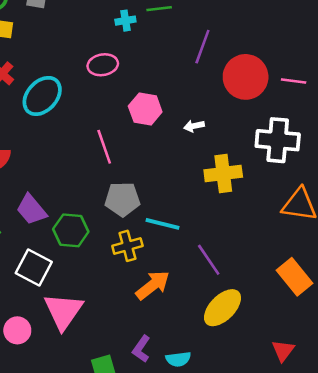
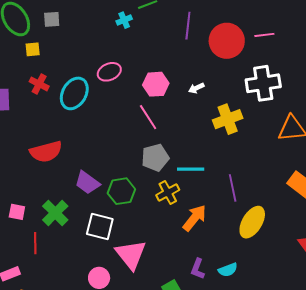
pink ellipse: (103, 65) -> (109, 72), moved
pink line: (104, 147) -> (148, 117), moved
purple line: (209, 260) -> (233, 188), turned 36

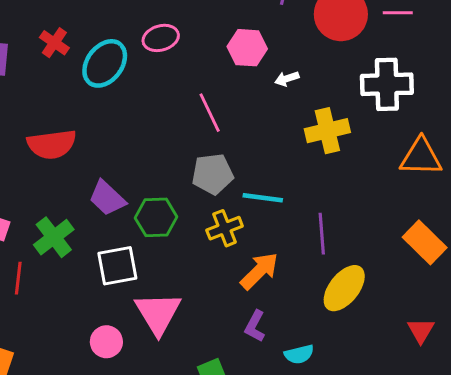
pink hexagon: (156, 84) -> (247, 48), moved
white square: (100, 227) -> (117, 266), turned -32
purple L-shape: (198, 269) -> (255, 326), moved

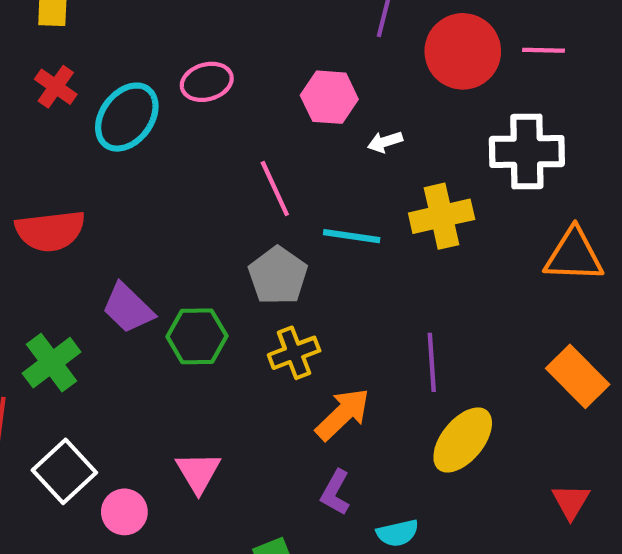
gray pentagon: (213, 174) -> (278, 276), turned -30
cyan line: (263, 198) -> (352, 236), moved
white square: (117, 266) -> (64, 471), moved, turned -33
pink triangle: (158, 313) -> (198, 472), size x0.7

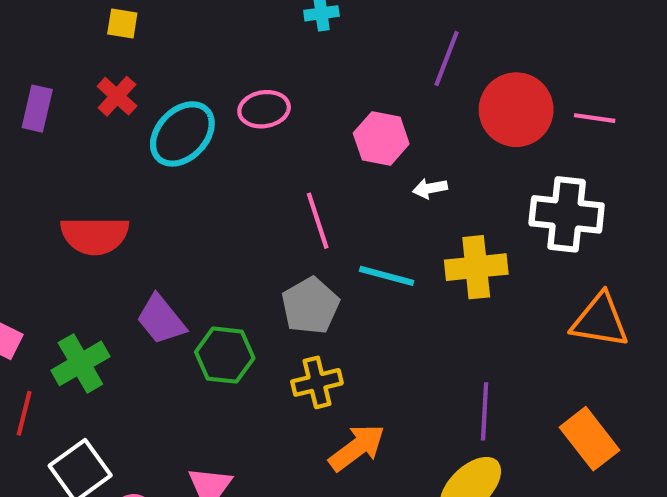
purple line: (432, 362) -> (485, 411), moved

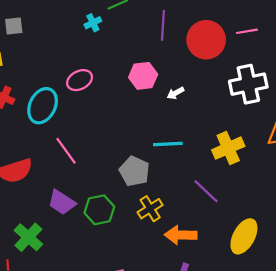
pink line: (318, 221) -> (66, 151), moved
yellow cross: (476, 267) -> (228, 148), moved
purple line: (485, 411) -> (206, 191), moved, turned -32
orange arrow: (357, 448) -> (181, 235), turned -124

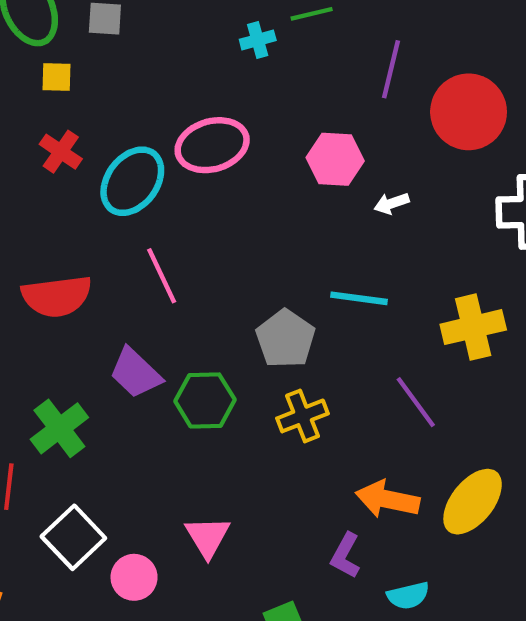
pink ellipse: (80, 80) -> (212, 145), size x1.4
orange arrow: (181, 235) -> (387, 499), moved

